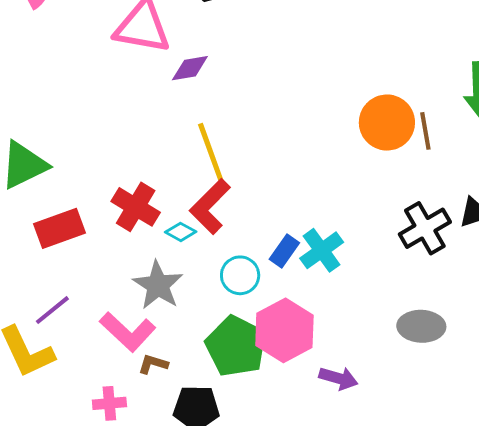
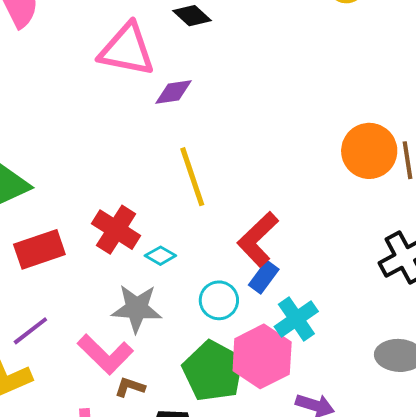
red L-shape: (210, 206) -> (258, 239), moved
cyan cross: (322, 250) -> (296, 319), moved
gray star: (158, 285) -> (137, 308), turned -30

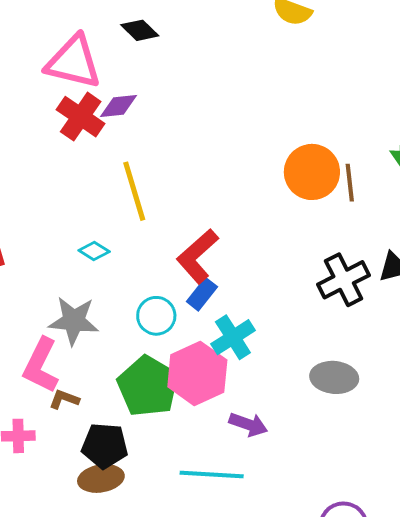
red cross: (116, 230) -> (81, 117), moved
cyan diamond: (160, 256) -> (94, 251), moved
pink L-shape: (105, 354) -> (41, 365), turned 70

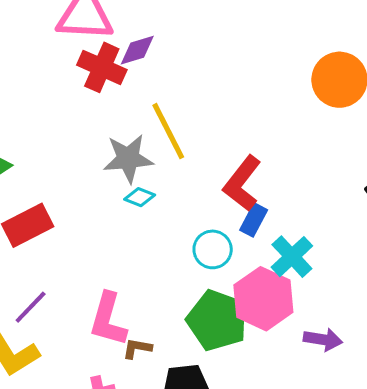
gray star: (74, 321) -> (128, 159), moved

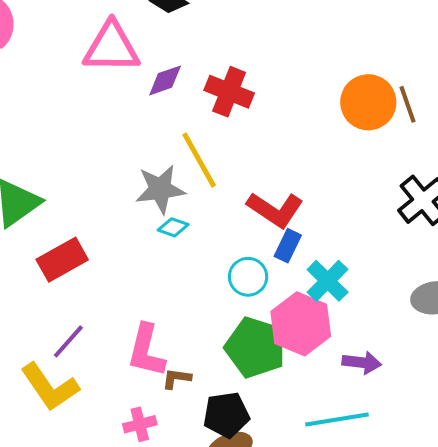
red cross: (102, 67) -> (229, 92), moved
red L-shape: (242, 183) -> (275, 210), turned -92

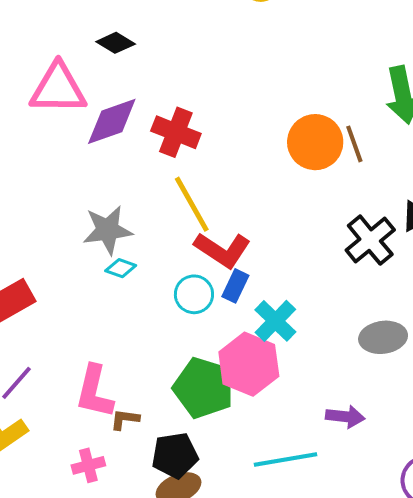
purple diamond: (165, 80) -> (112, 121), size x1.5
yellow line: (199, 160) -> (192, 204), moved
cyan circle: (248, 277) -> (194, 294), moved
purple arrow: (362, 362) -> (345, 417), moved

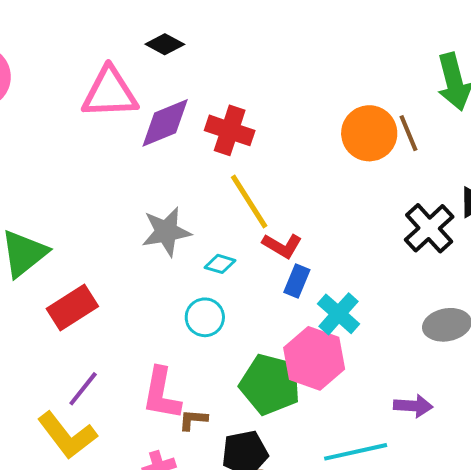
red L-shape: (223, 250) -> (282, 246), size x0.7
cyan diamond: (121, 268) -> (220, 264), moved
cyan circle: (194, 294) -> (205, 317), moved

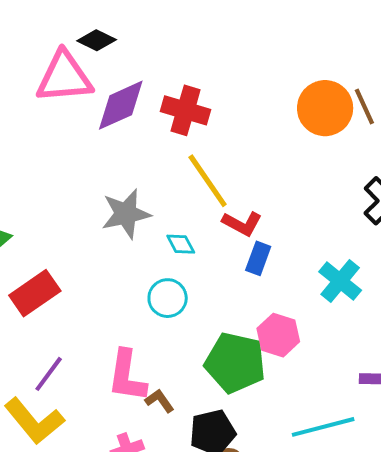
black diamond: (165, 44) -> (97, 40), moved
cyan diamond: (220, 264) -> (181, 244), turned 48
cyan cross: (339, 314) -> (340, 281), moved
pink hexagon: (314, 358) -> (278, 335), size x0.7
brown L-shape: (193, 420) -> (160, 401), turned 52

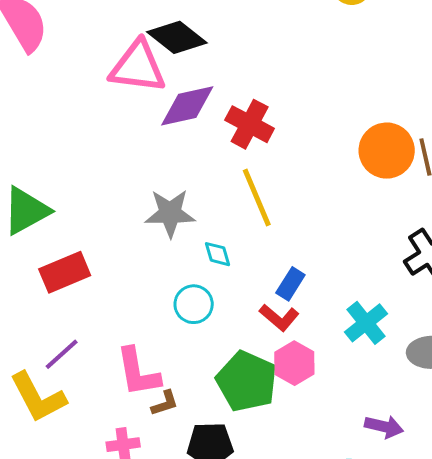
black diamond: (97, 40) -> (177, 37), size x1.5
red L-shape: (242, 224) -> (279, 318), moved
pink L-shape: (127, 376) -> (138, 372), turned -30
brown L-shape: (160, 401) -> (165, 403), turned 96

